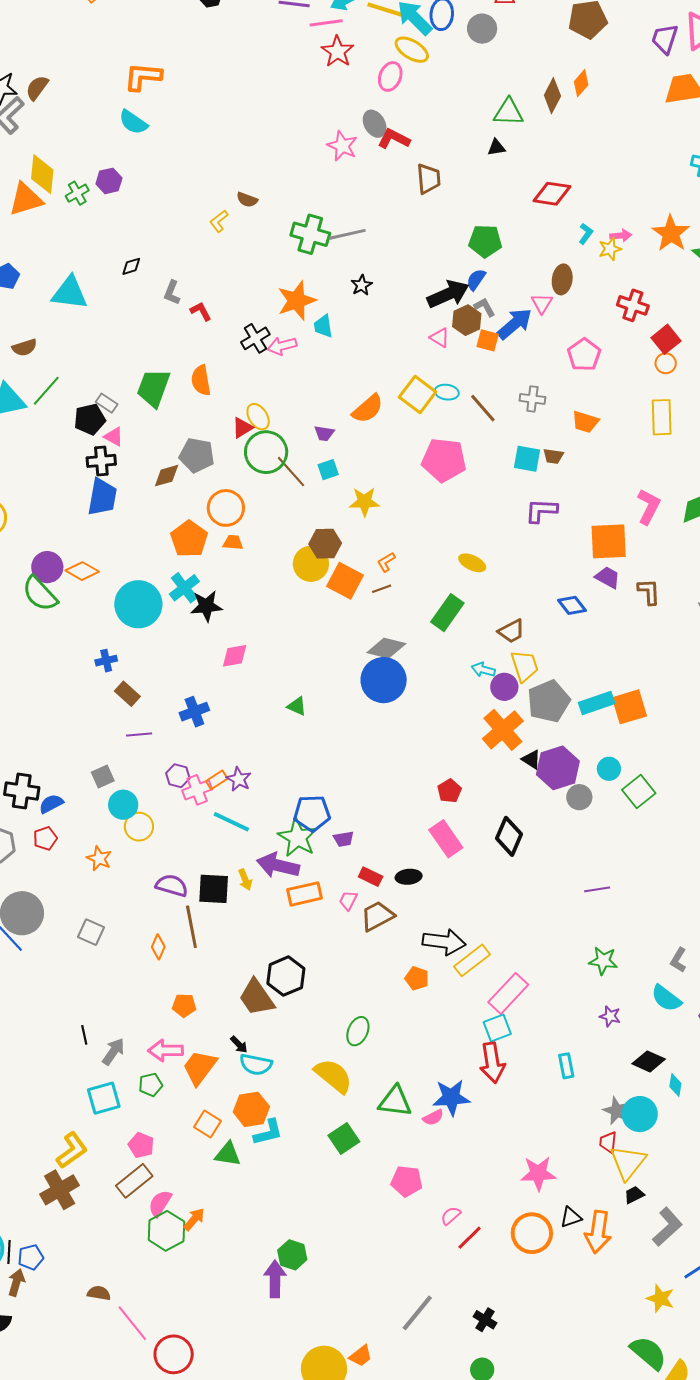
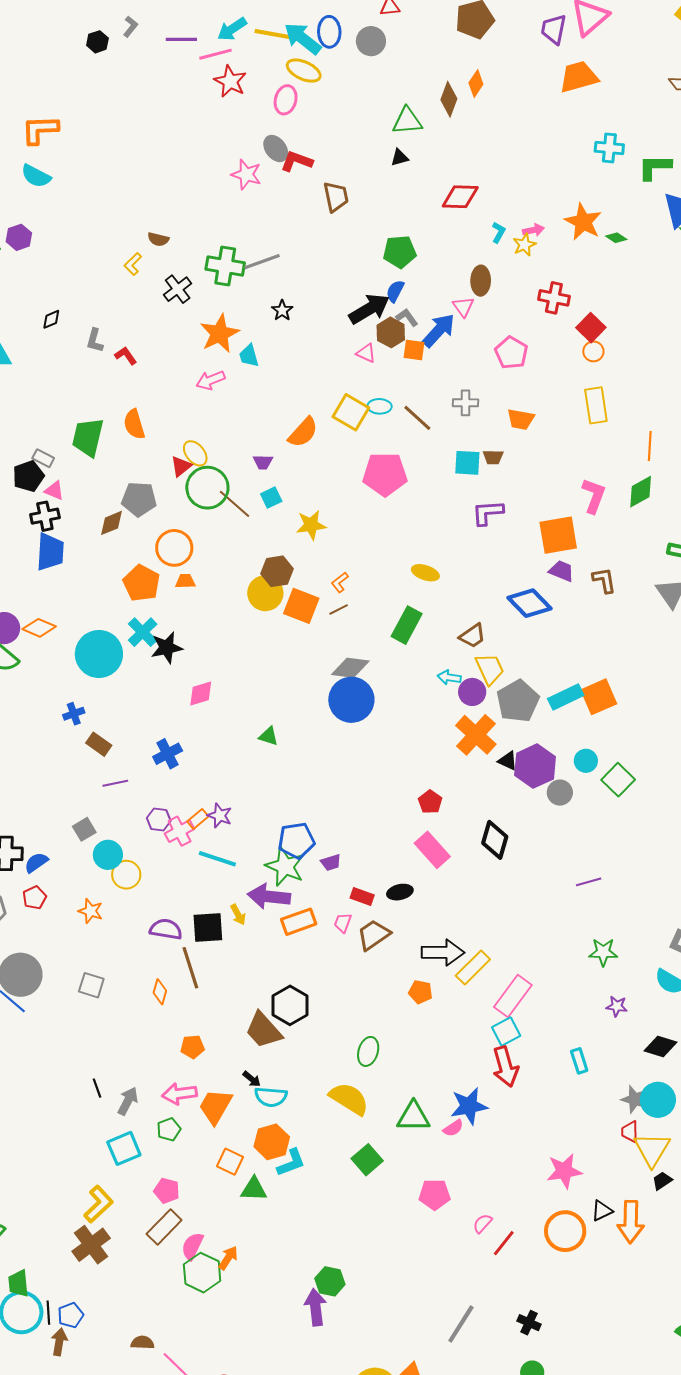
black cross: (255, 338) -> (178, 289), moved
blue diamond: (572, 605) -> (530, 603), size x1.5

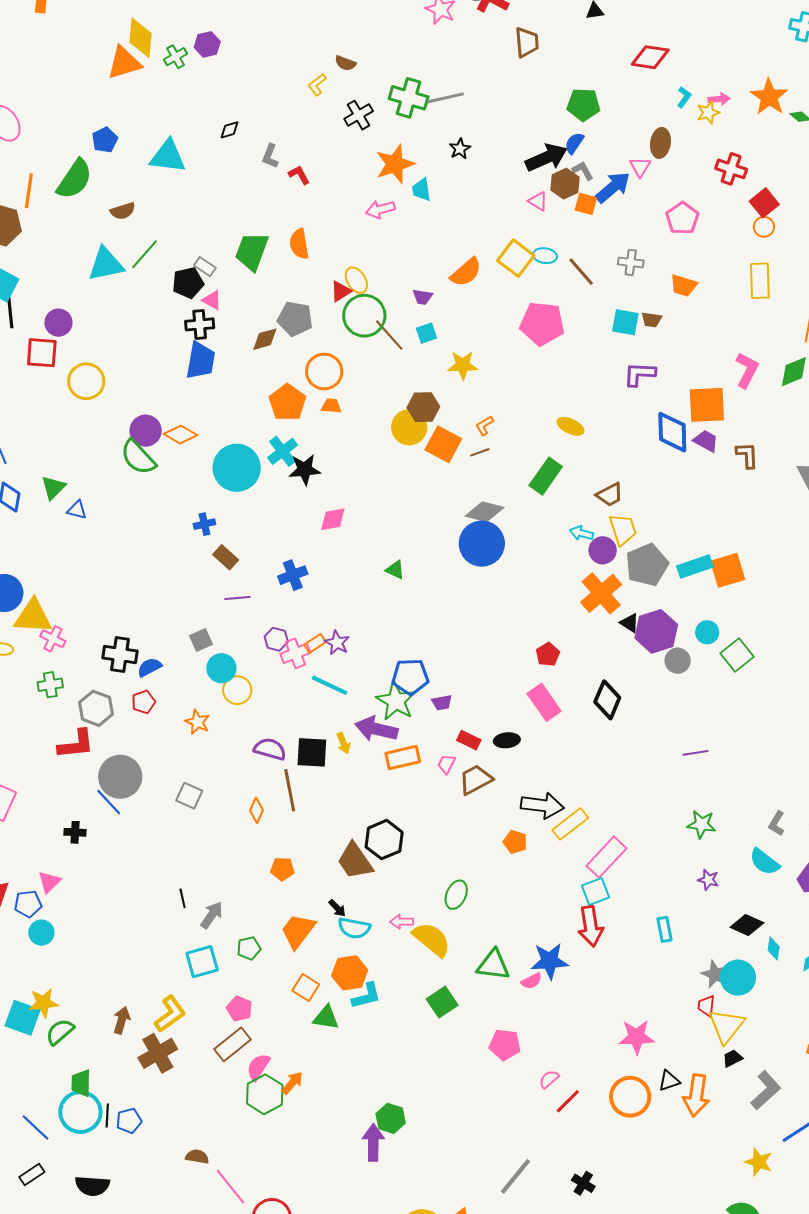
blue diamond: (530, 603) -> (672, 432), moved, turned 36
pink arrow: (179, 1094) -> (402, 922), moved, size x0.7
brown arrow: (59, 1342) -> (122, 1020), moved

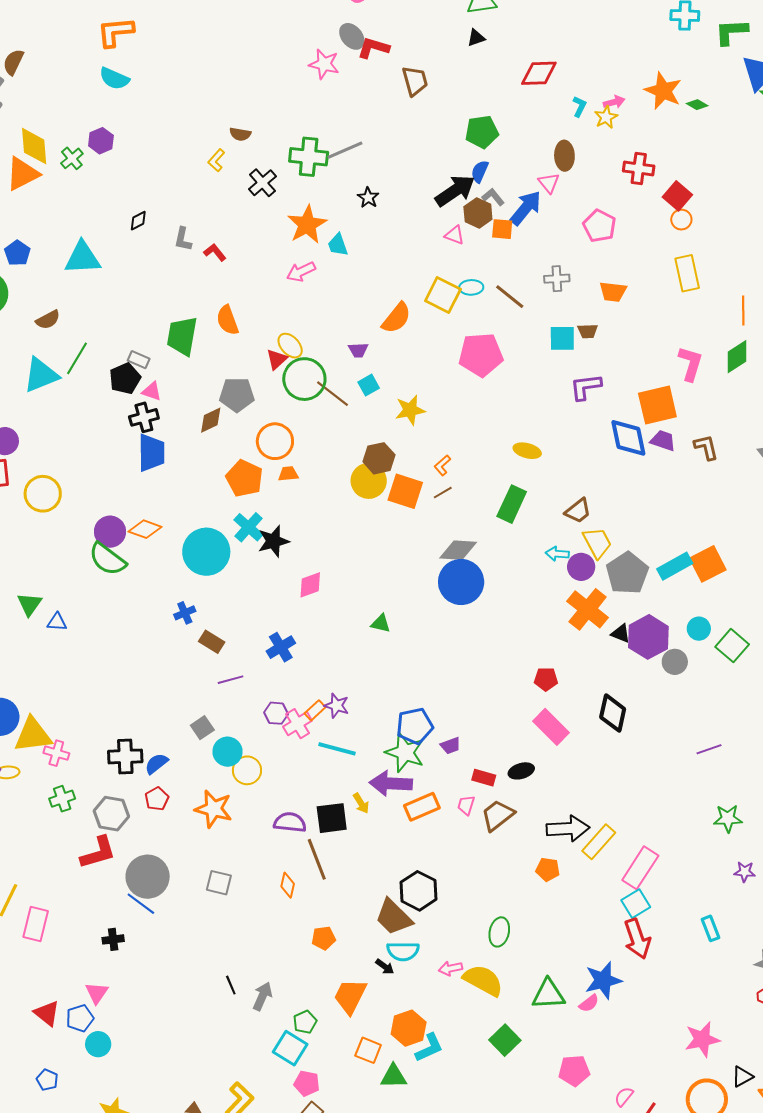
red pentagon: (548, 654) -> (546, 679), turned -30
orange star: (197, 722) -> (214, 809), size x1.5
cyan semicircle: (354, 928) -> (403, 951), moved
cyan square: (202, 962) -> (290, 1048), moved, turned -32

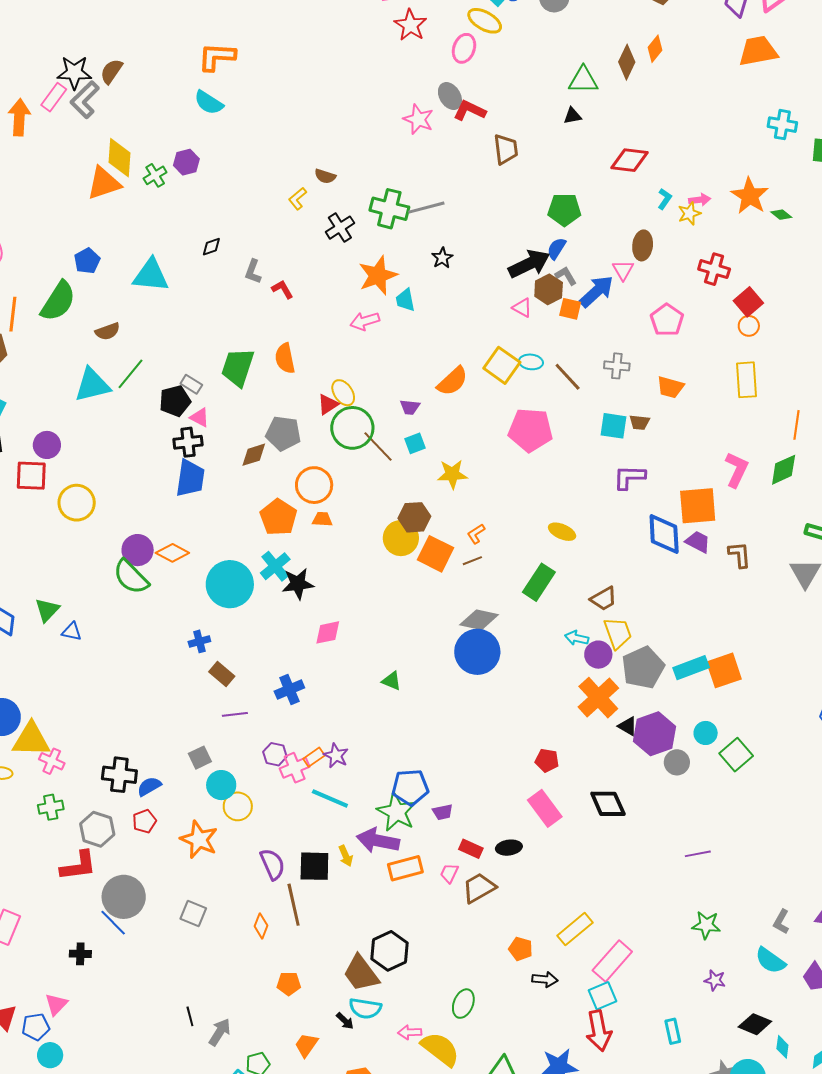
black diamond: (613, 713) -> (608, 804), turned -45
purple semicircle: (290, 822) -> (272, 864), turned 52
black arrow: (568, 829) -> (545, 979), moved, size x0.6
orange trapezoid: (350, 996) -> (306, 1045), size x0.7

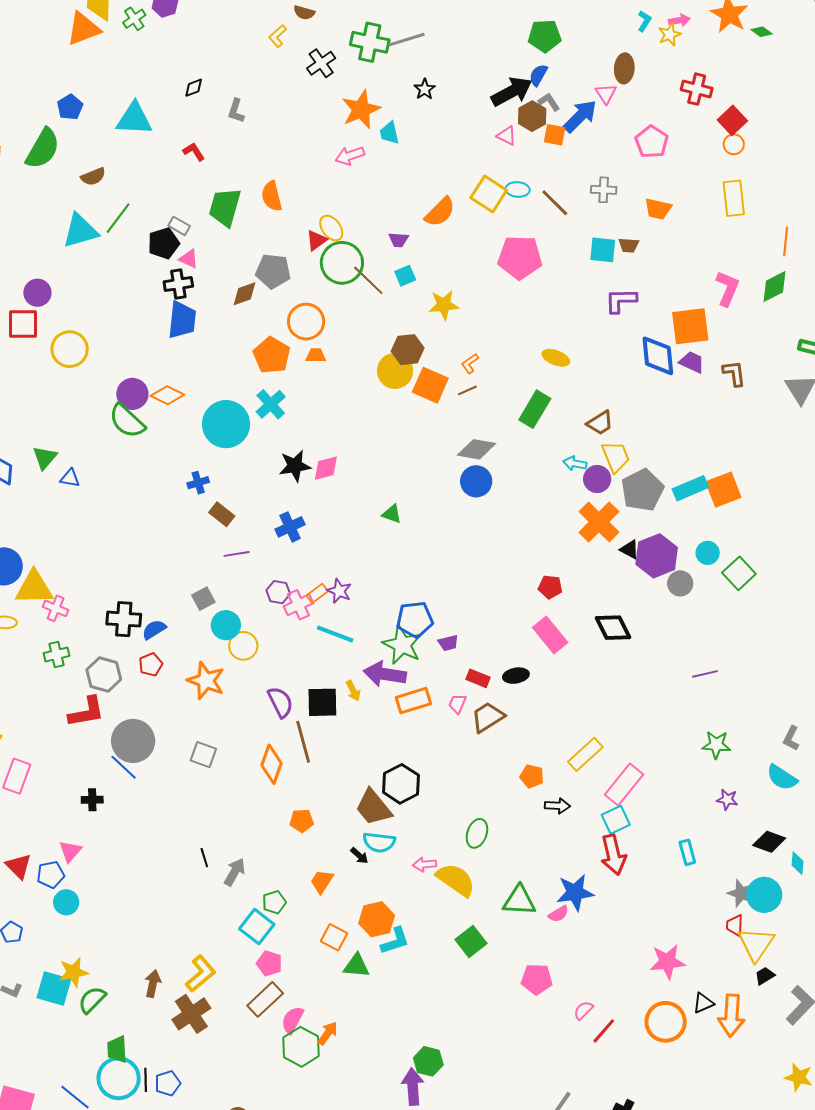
red L-shape: (282, 289) -> (194, 152), moved
black star: (298, 584) -> (295, 466), moved
blue circle: (477, 652) -> (476, 481), size x0.7
orange diamond: (261, 926) -> (272, 764), size x1.5

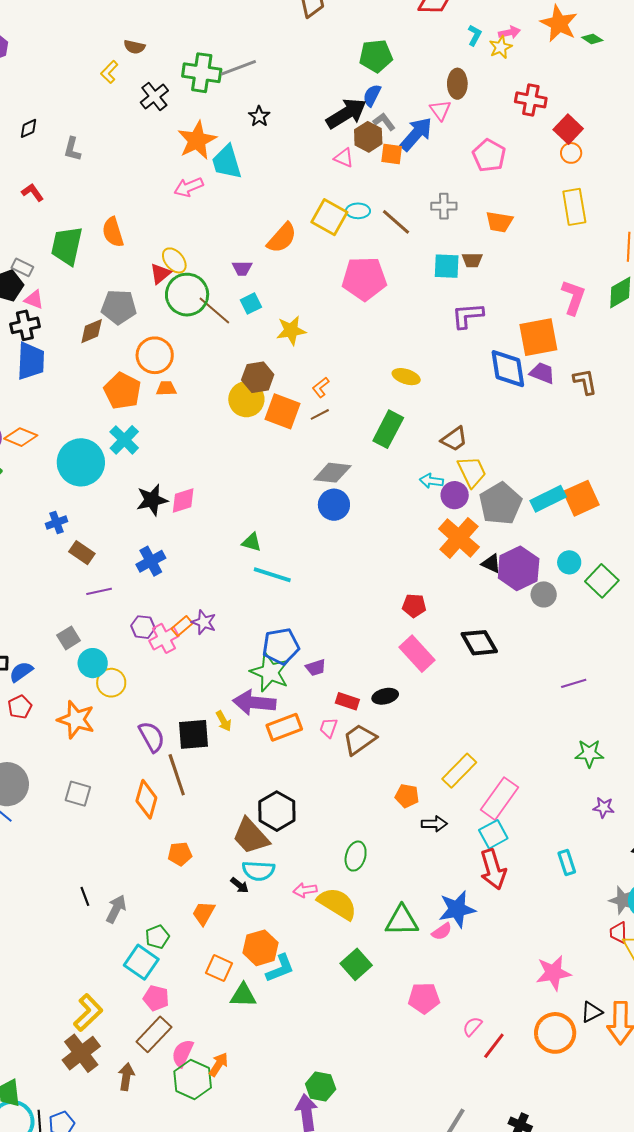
cyan trapezoid: (389, 133) -> (227, 162), size x1.5
cyan line: (335, 634) -> (272, 575), moved
brown arrow: (153, 984) -> (126, 1077), moved

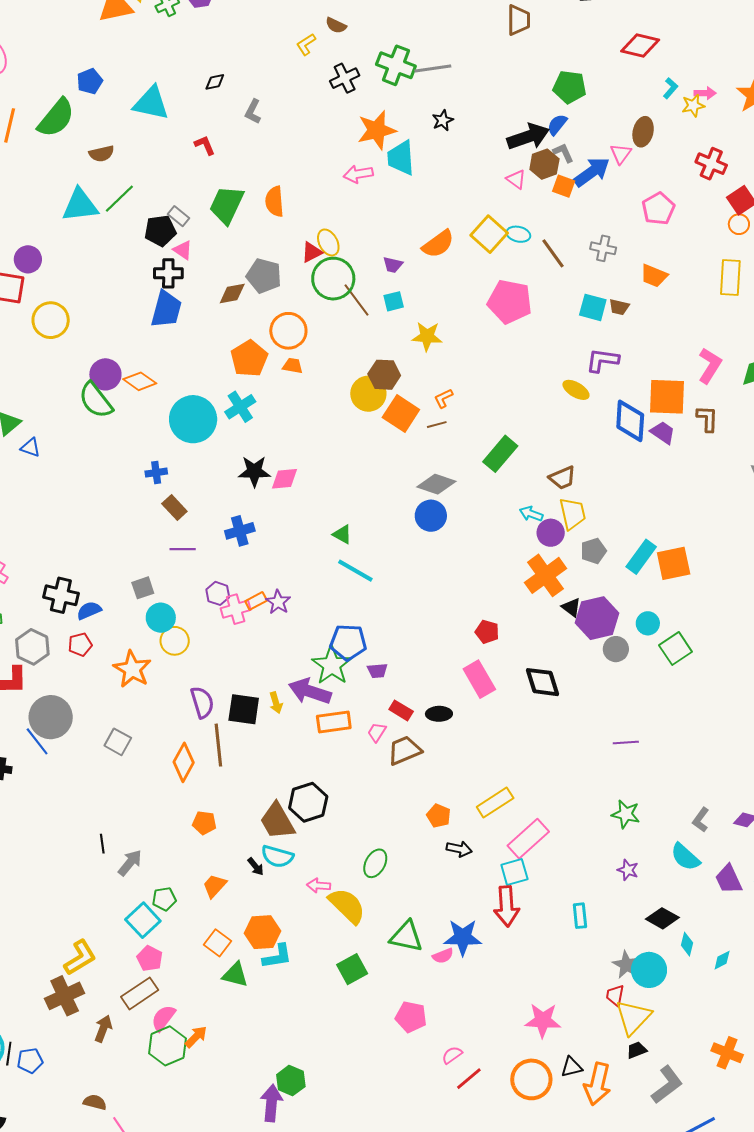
yellow ellipse: (406, 377) -> (576, 390), moved
brown L-shape: (585, 382) -> (707, 419), moved
cyan rectangle: (548, 499) -> (641, 557), turned -40
gray pentagon: (500, 504) -> (593, 551), size x0.6

